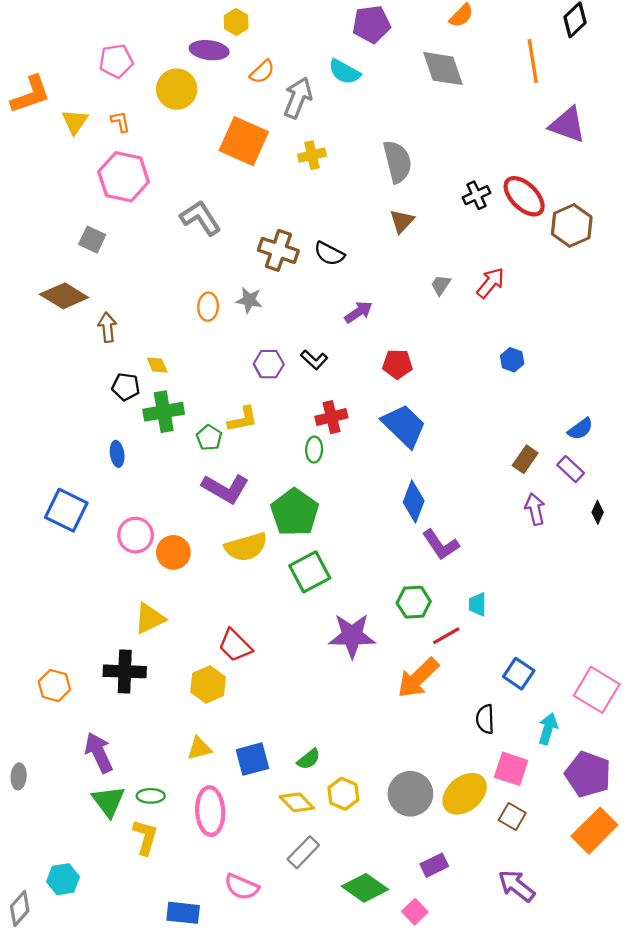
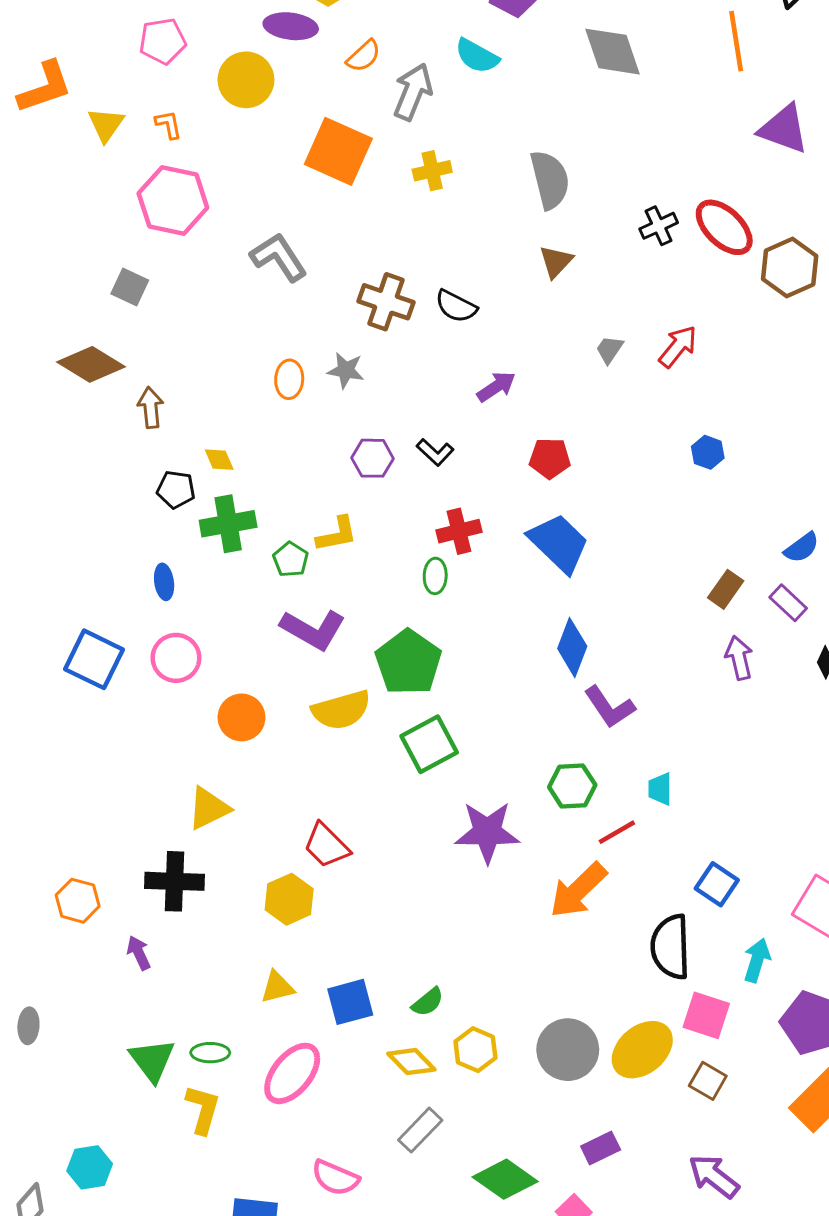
pink circle: (136, 535) -> (176, 658), moved
black semicircle: (485, 719) -> (671, 947), size x1.6
purple arrow: (99, 753) -> (139, 953), moved, size x0.6
pink ellipse: (210, 811) -> (292, 1073), turned 42

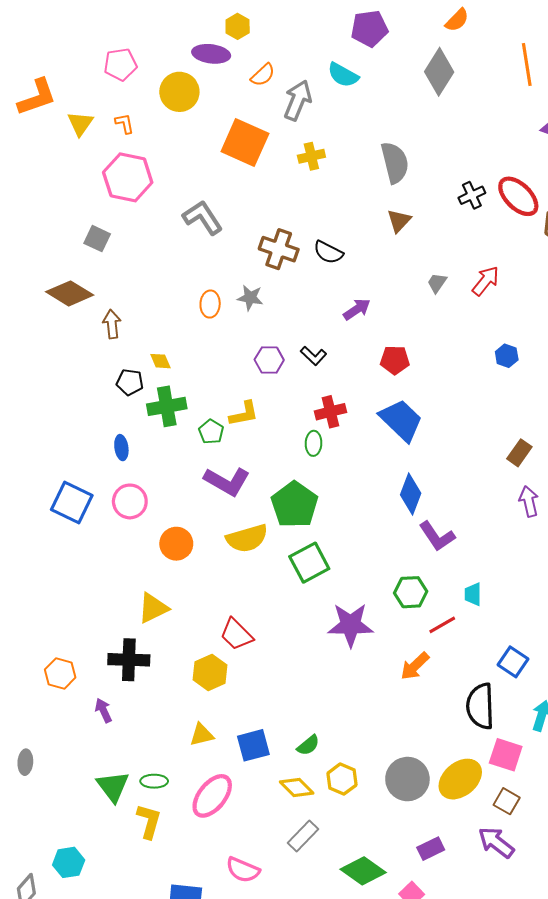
gray diamond: (612, 52) -> (439, 72), turned 51
orange arrow: (578, 890) -> (415, 666), size x0.7
purple arrow: (714, 1176) -> (496, 842), moved

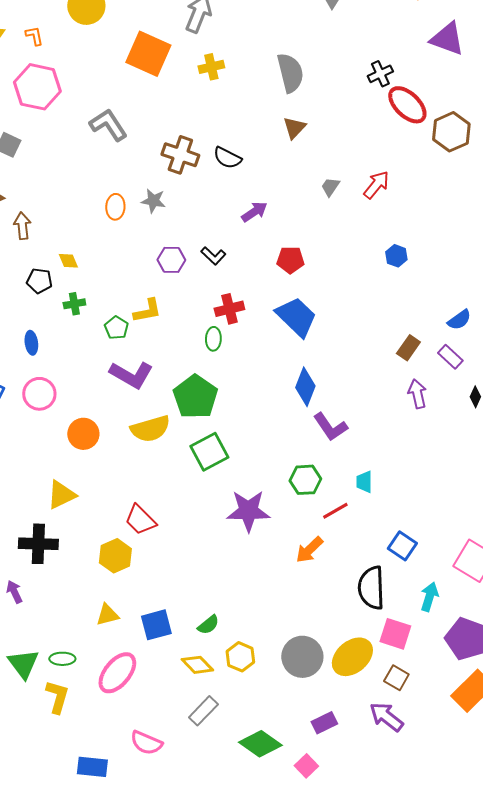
black cross: (472, 195) -> (380, 74), moved
green cross: (167, 406) -> (74, 304), size x0.6

